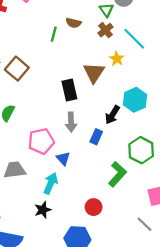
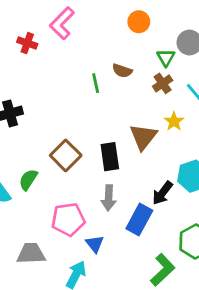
green line: (54, 34) -> (96, 83), turned -32
brown square: (17, 69) -> (66, 155), moved
blue rectangle: (96, 137) -> (139, 219), size x1.5

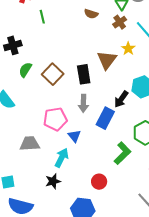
green line: (96, 83) -> (42, 17), moved
green semicircle: (28, 180) -> (25, 70), moved

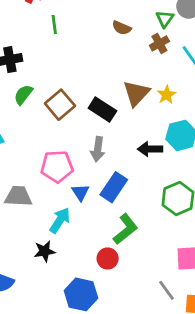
yellow star: (128, 49) -> (167, 95), moved
black rectangle: (84, 74) -> (102, 110), turned -54
black arrow: (121, 99) -> (150, 149), turned 48
blue rectangle: (105, 118) -> (114, 187), moved
green L-shape: (122, 153) -> (126, 229), moved

